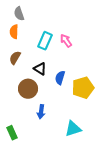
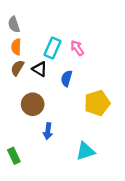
gray semicircle: (19, 14) -> (14, 25), moved
orange semicircle: (14, 32) -> (16, 47), moved
black triangle: (40, 69) -> (40, 69), moved
blue semicircle: (60, 78) -> (67, 78), moved

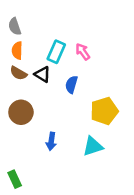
brown semicircle: (17, 68) -> (18, 73), turned -91
brown circle: (33, 104) -> (21, 112), moved
cyan triangle: (85, 151) -> (93, 146), moved
green rectangle: (14, 156) -> (15, 179), moved

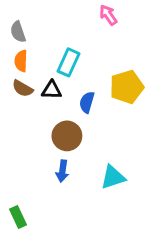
pink arrow: (83, 52) -> (108, 15), moved
black triangle: (42, 74) -> (52, 90), turned -30
yellow pentagon: (104, 111) -> (127, 87), moved
brown circle: (21, 112) -> (67, 136), moved

